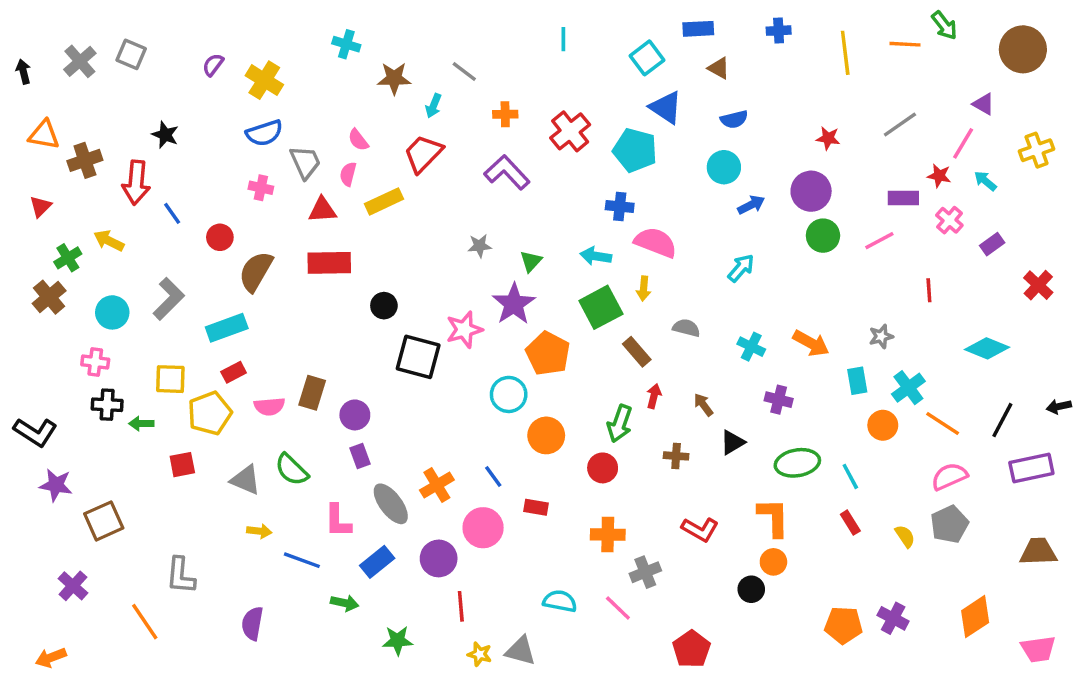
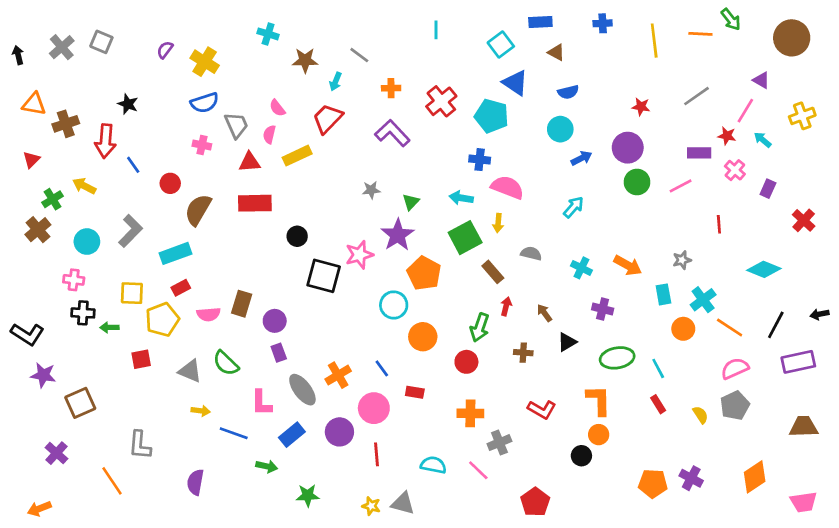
purple rectangle: (992, 244) -> (768, 189), turned -30
red line: (461, 606) -> (376, 454), moved

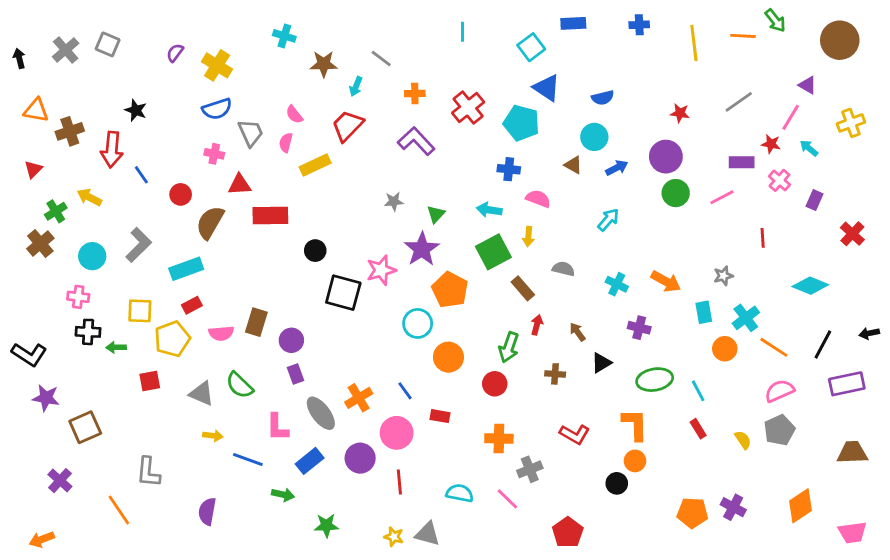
brown triangle: (556, 52) -> (573, 165), moved
red triangle: (250, 162) -> (239, 185), moved
pink semicircle: (507, 187) -> (538, 199), size x0.7

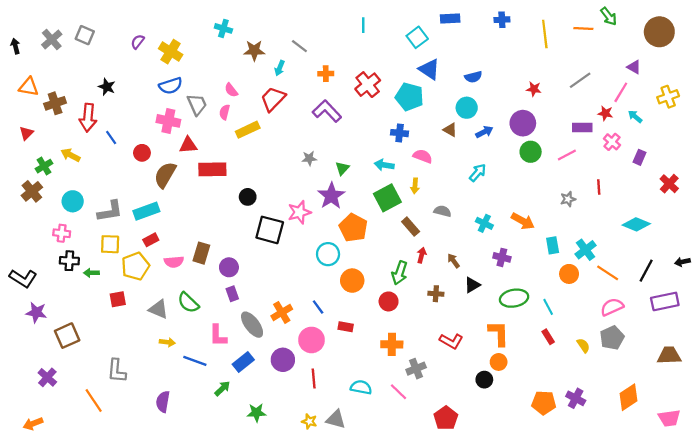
pink cross: (214, 154) -> (168, 121), size x1.5
gray L-shape: (139, 245) -> (110, 211), moved, turned 36
gray star: (723, 276) -> (568, 199), moved
green arrow: (283, 495) -> (222, 388), turned -56

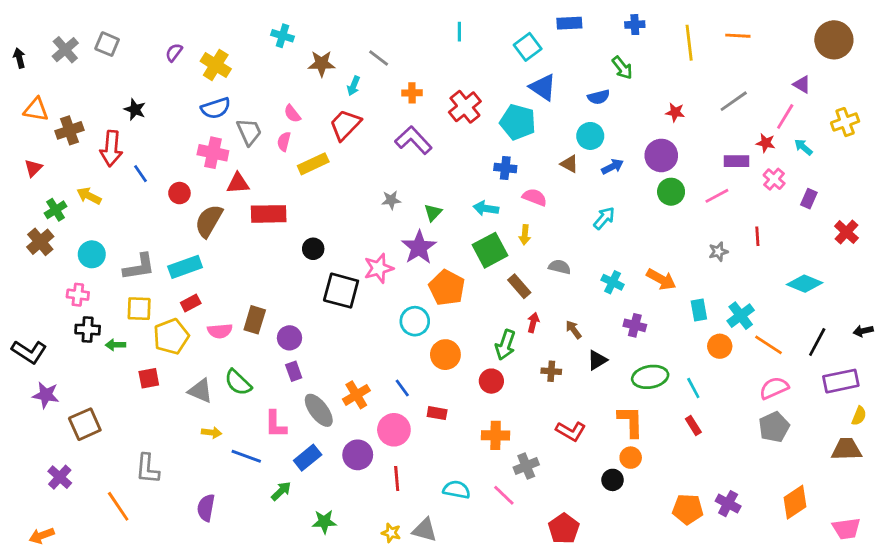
green arrow: (609, 16) -> (622, 68), moved
yellow semicircle: (583, 345) -> (859, 416), moved, turned 56

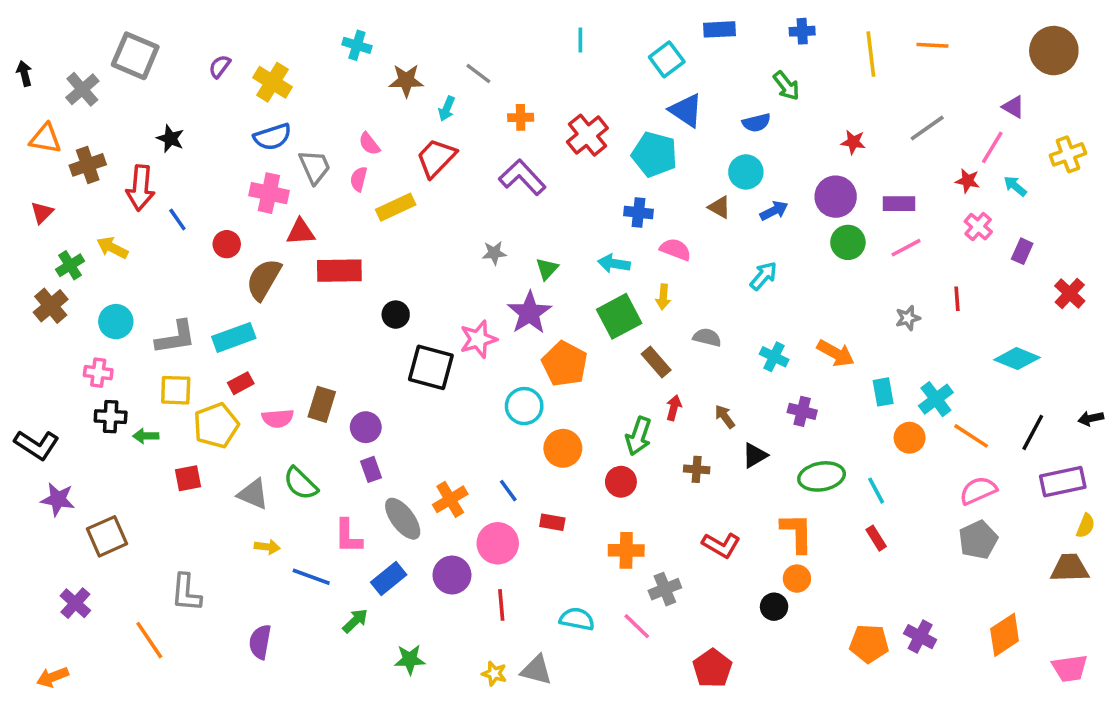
gray square: (107, 44) -> (135, 56), size x1.5
gray cross: (65, 50) -> (82, 89), moved
purple rectangle: (736, 161) -> (899, 204), moved

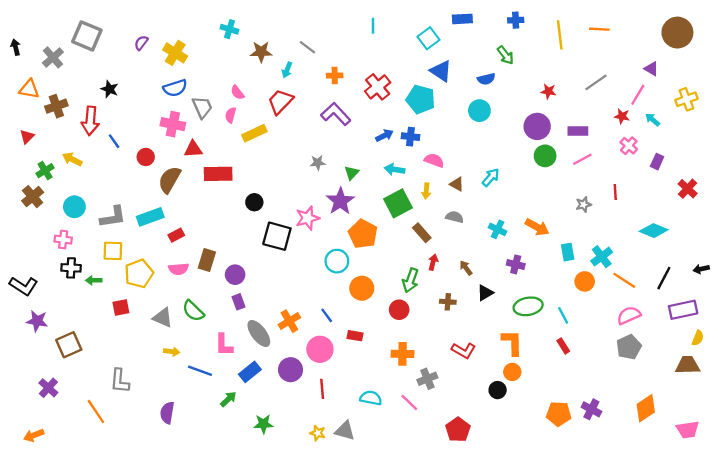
brown triangle: (719, 207) -> (457, 184), moved
blue arrow: (774, 211) -> (384, 135), moved
red rectangle: (241, 383) -> (176, 235), moved

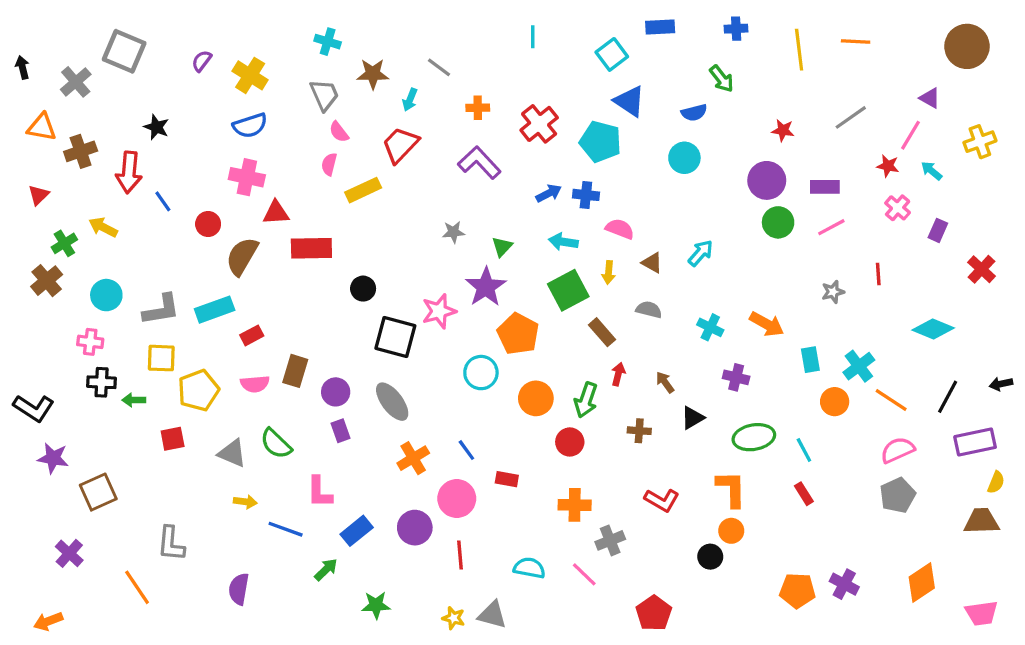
gray trapezoid: (202, 107) -> (324, 95), moved
orange circle: (362, 288) -> (536, 398), moved
gray ellipse: (259, 333) -> (392, 402), moved

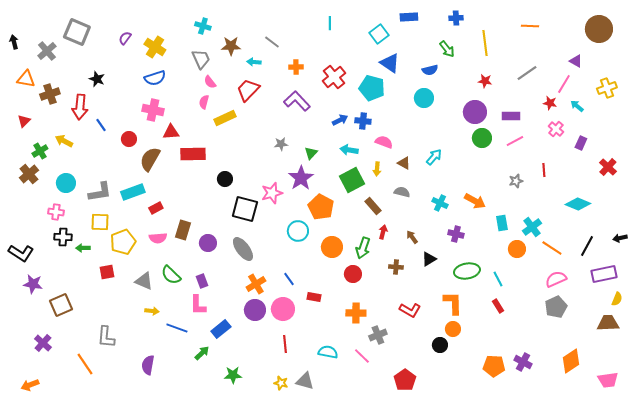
yellow line: (799, 50) -> (485, 43), moved
cyan arrow: (410, 100) -> (254, 62), turned 72
purple rectangle: (340, 431) -> (202, 281), moved
purple circle: (415, 528) -> (255, 310), moved

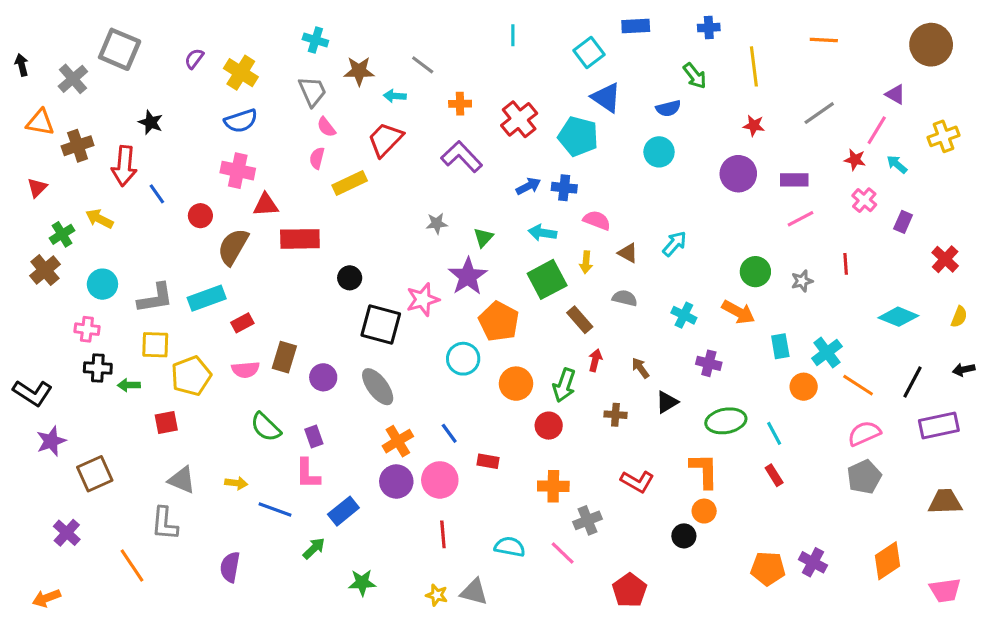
green circle: (482, 138) -> (755, 272), moved
gray triangle: (144, 281) -> (182, 480), moved
purple star: (33, 284) -> (51, 441), turned -30
yellow semicircle: (617, 299) -> (959, 317), moved

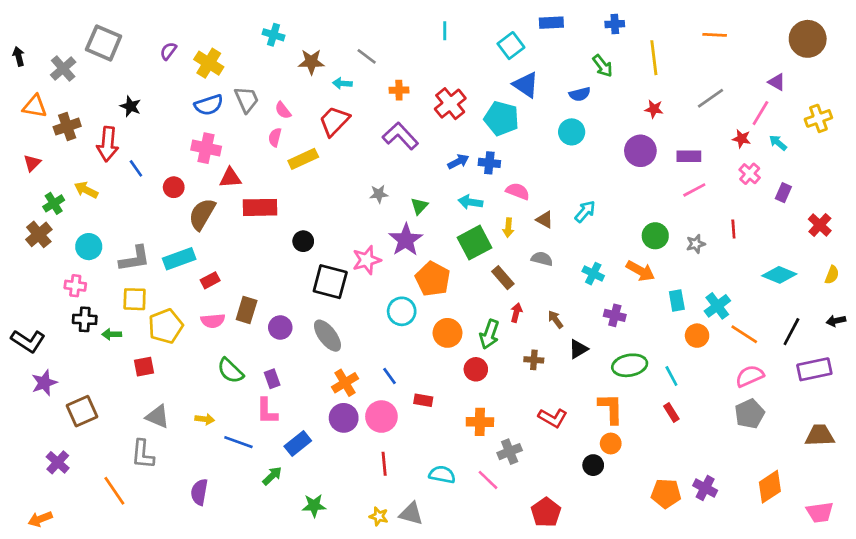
gray trapezoid: (312, 91) -> (247, 100), moved

